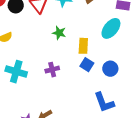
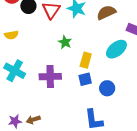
blue square: (87, 65) -> (85, 79), turned 32
purple cross: (52, 70) -> (50, 77), size x1.5

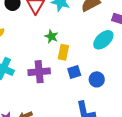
yellow rectangle: (86, 60) -> (63, 52), moved

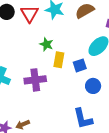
blue square: (74, 72) -> (80, 65), moved

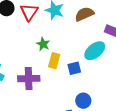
blue circle: (93, 86) -> (83, 101), moved

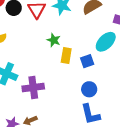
purple cross: (29, 79) -> (33, 88), moved
blue circle: (83, 101) -> (89, 89), moved

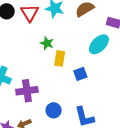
blue square: (87, 61) -> (80, 74), moved
blue circle: (89, 89) -> (54, 110), moved

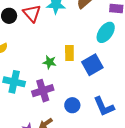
green star: (47, 43) -> (50, 62), moved
blue square: (80, 74) -> (92, 65), size x1.5

